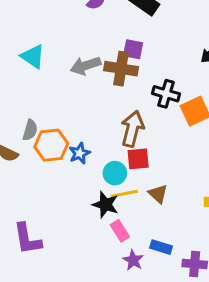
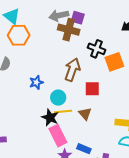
gray arrow: (86, 66) -> (59, 16), moved
orange hexagon: (51, 145) -> (19, 35), moved
red square: (138, 159) -> (92, 89), moved
pink rectangle: (120, 231) -> (58, 136), size x1.5

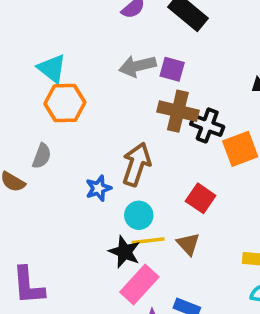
brown cross: (69, 30) -> (178, 111), moved
brown arrow: (72, 70) -> (136, 164), moved
red square: (92, 89) -> (201, 198), turned 35
pink rectangle: (58, 136) -> (139, 285), turned 70

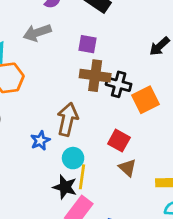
gray arrow: (137, 66) -> (37, 33), moved
yellow line: (148, 241) -> (82, 177), turned -70
brown triangle: (188, 244) -> (127, 168), moved

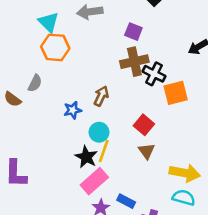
brown cross: (95, 76) -> (134, 62), turned -32
brown arrow: (67, 119) -> (101, 96), size x0.7

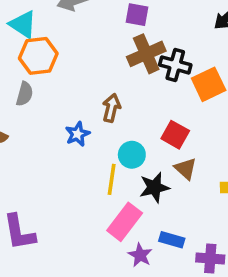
gray semicircle: (35, 83) -> (25, 94), moved
cyan circle: (99, 132) -> (132, 155), moved
yellow line: (104, 151) -> (112, 179), moved
black star: (86, 157) -> (154, 187), moved, turned -30

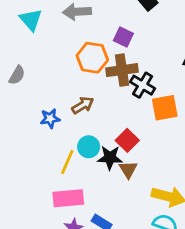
orange hexagon: (38, 56) -> (92, 58), moved
brown arrow: (111, 108) -> (83, 105), turned 30
black star: (154, 187) -> (110, 158), moved
pink rectangle: (125, 222) -> (68, 198), turned 32

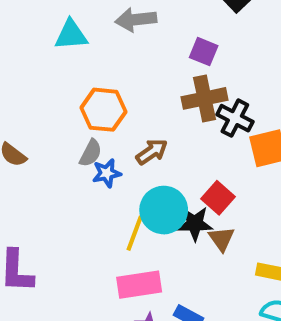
cyan triangle: (31, 20) -> (71, 35), turned -50
orange hexagon: (92, 58) -> (103, 110), moved
gray semicircle: (17, 75) -> (91, 153), moved
cyan circle: (89, 147) -> (164, 210), size x1.5

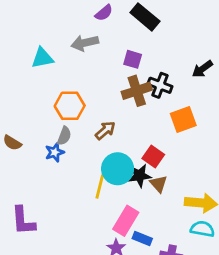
black cross: (235, 118) -> (160, 85), moved
blue star: (107, 173) -> (55, 152), moved
pink rectangle: (139, 285) -> (126, 221), moved, turned -44

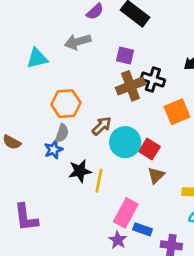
cyan circle: (118, 169) -> (125, 142), moved
black star: (139, 176) -> (80, 171), moved
brown triangle: (159, 184) -> (156, 175), turned 30

